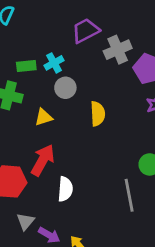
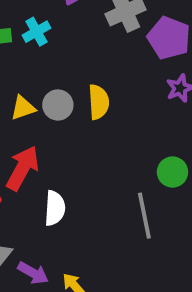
gray circle: (65, 88) -> (58, 105), moved

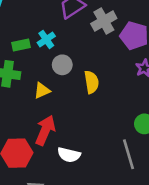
gray circle: (58, 105) -> (62, 65), moved
white semicircle: (55, 208) -> (69, 155), turned 105

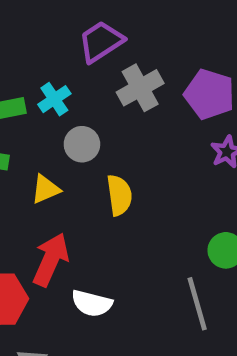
gray cross: (104, 21) -> (140, 88), moved
yellow semicircle: (92, 82) -> (119, 195), moved

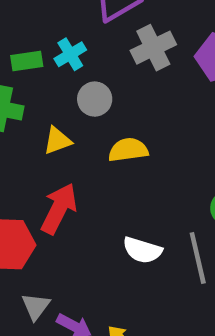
yellow semicircle: (119, 195) -> (128, 150), turned -93
white semicircle: (92, 303) -> (142, 250), moved

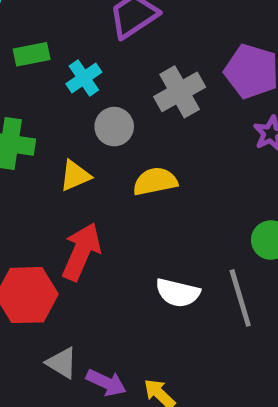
gray cross: (153, 48) -> (180, 92), moved
green rectangle: (27, 61) -> (32, 54), moved
gray triangle: (36, 306) -> (62, 363), turned -32

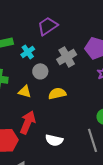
yellow triangle: (75, 176) -> (25, 92), turned 40
white semicircle: (178, 293) -> (54, 140), moved

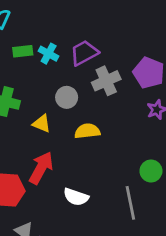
purple trapezoid: (48, 26) -> (84, 53), moved
cyan cross: (28, 52) -> (49, 54), moved, turned -32

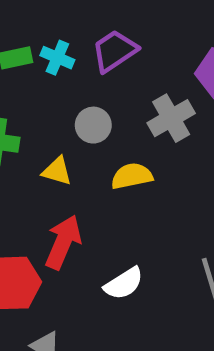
gray cross: (106, 81) -> (171, 118), moved
white semicircle: (76, 197) -> (124, 284), turned -45

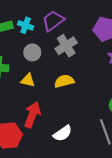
gray cross: (171, 118) -> (66, 46), moved
gray circle: (93, 125) -> (32, 52), moved

